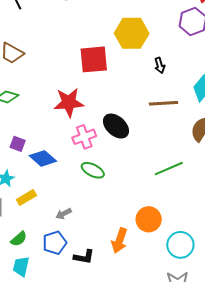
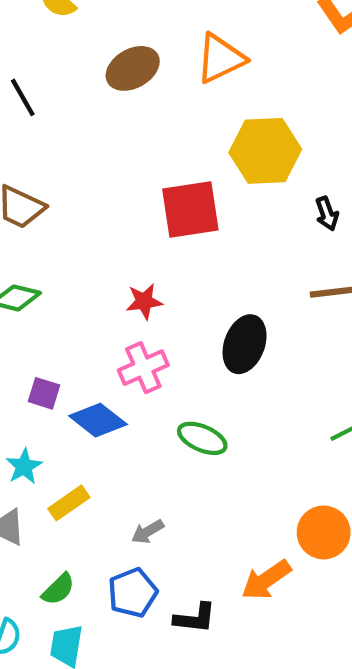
red star: (69, 102) -> (144, 301), size x0.6
black ellipse: (116, 126) -> (245, 344), turned 72
pink cross: (84, 137) -> (143, 368), moved
orange arrow: (119, 241) -> (266, 580), turned 40

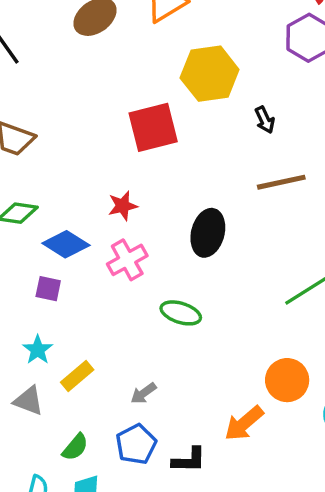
blue diamond: (98, 420) -> (66, 244), moved

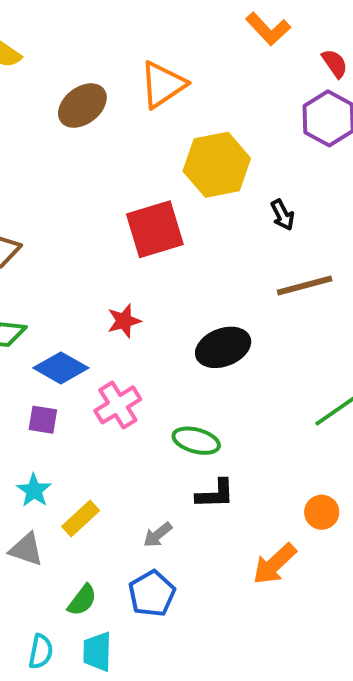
black ellipse: (208, 233) -> (223, 347), turned 57
pink cross: (127, 260) -> (118, 405), moved
orange circle: (287, 380) -> (322, 512), size x0.7
black L-shape: (189, 460) -> (215, 494), moved

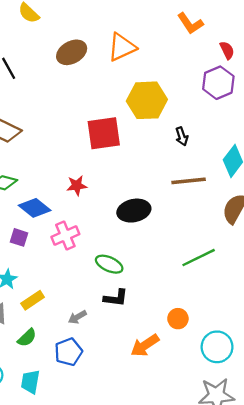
green semicircle: (82, 600) -> (27, 338), moved

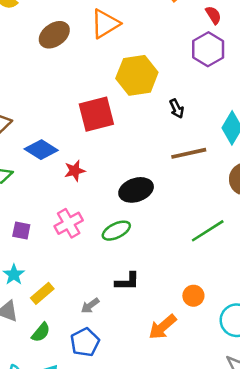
blue diamond: (35, 208) -> (41, 150), moved
green ellipse: (109, 264) -> (116, 231), moved, turned -44

